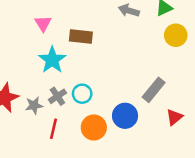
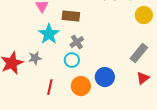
gray rectangle: (154, 90) -> (139, 53), moved
gray cross: (57, 96) -> (77, 42), moved
gray star: (34, 105) -> (35, 58), moved

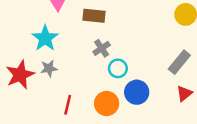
cyan star: (49, 34) -> (45, 38), moved
cyan circle: (72, 60) -> (118, 68), moved

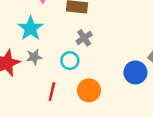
cyan circle: (118, 68) -> (70, 61), moved
blue circle: (137, 92) -> (135, 72), moved

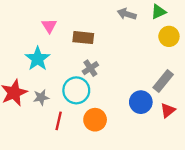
gray star: (34, 57) -> (41, 97), moved
cyan circle: (70, 61) -> (76, 90), size x1.5

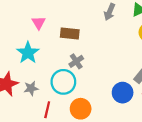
gray arrow: (127, 14) -> (110, 12), turned -84

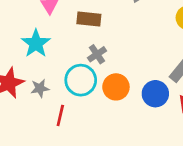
orange circle: (81, 109) -> (116, 87), moved

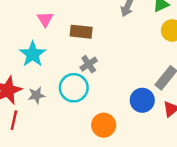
orange circle: (116, 87) -> (104, 125), moved
red line: (60, 115) -> (14, 120), moved

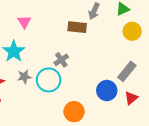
brown rectangle: (81, 32) -> (77, 27), moved
gray star: (36, 95) -> (24, 77), moved

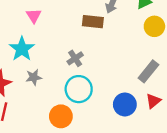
cyan circle: (49, 80) -> (79, 89), moved
blue circle: (107, 90) -> (125, 104), moved
orange circle: (74, 112) -> (61, 116), moved

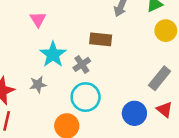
brown rectangle: (93, 22) -> (101, 39), moved
cyan star: (22, 49) -> (53, 54), moved
red triangle: (153, 101) -> (165, 110), turned -42

